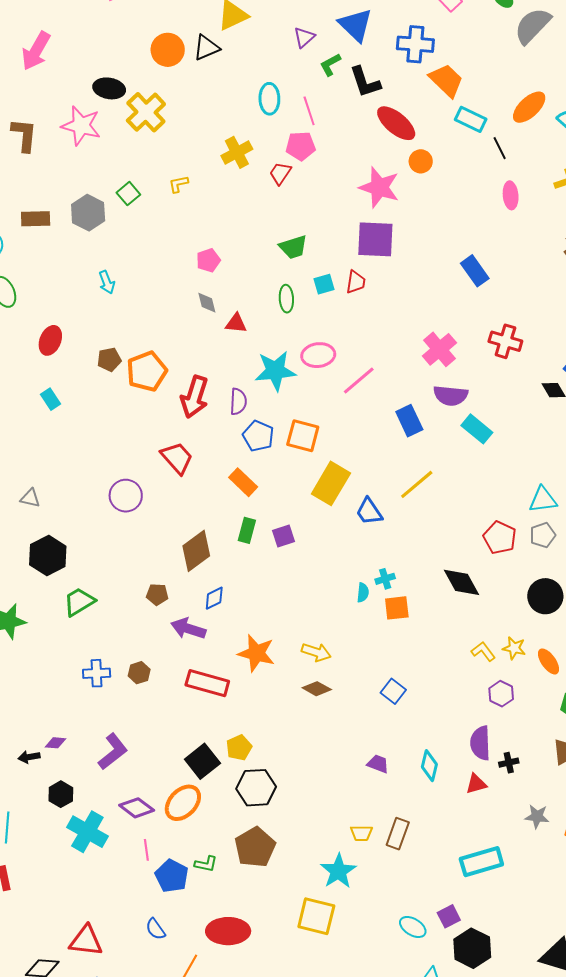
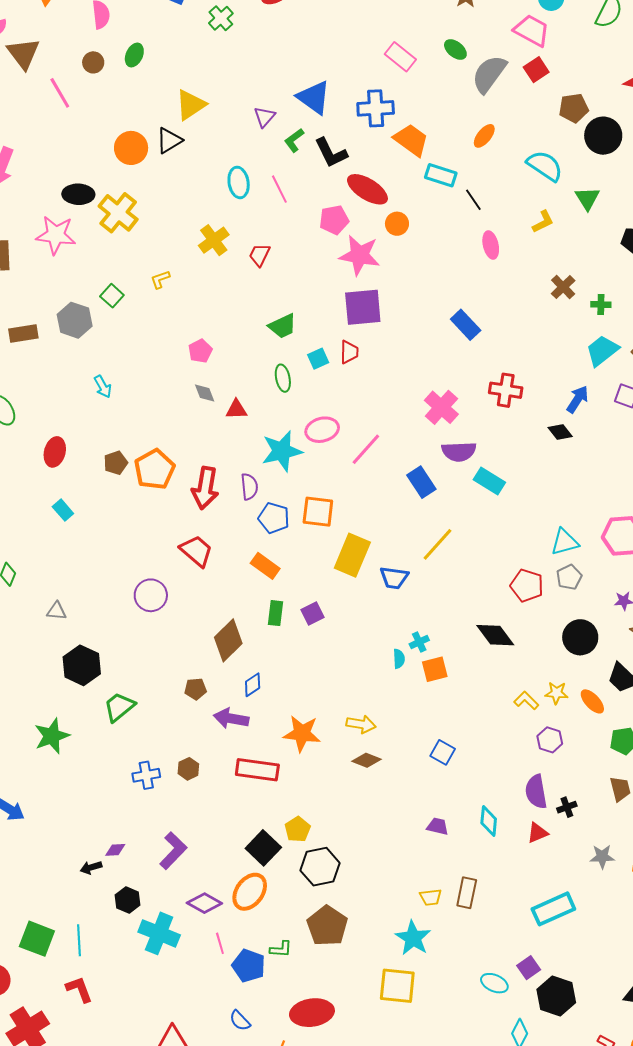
orange ellipse: (529, 107) -> (484, 136), moved, size x0.7
pink pentagon: (301, 146) -> (334, 220), moved
blue trapezoid: (369, 512) -> (394, 578), turned -40

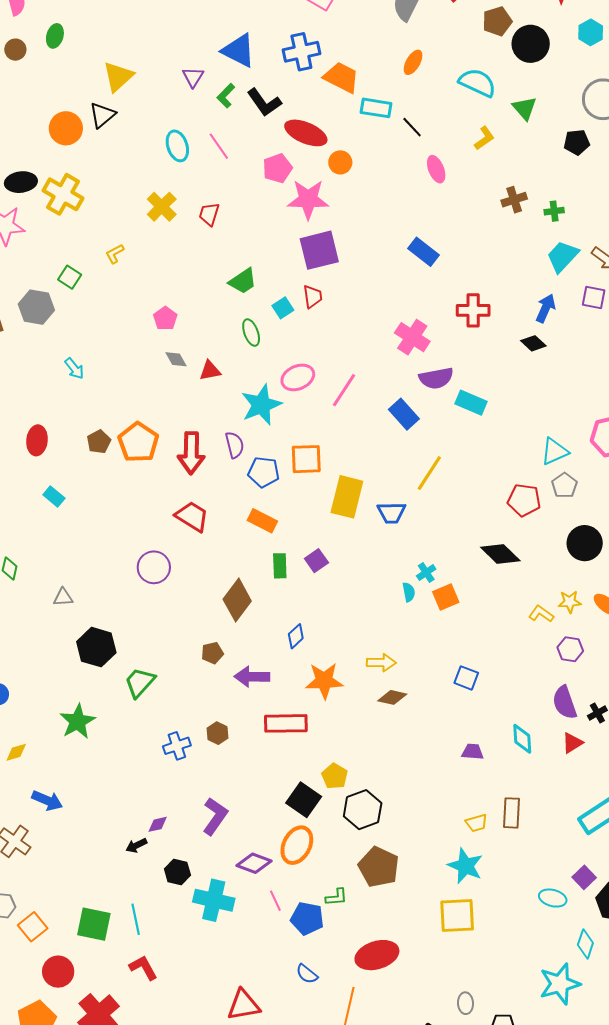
brown cross: (563, 287) -> (514, 200), turned 35
blue diamond: (253, 685) -> (296, 636), moved

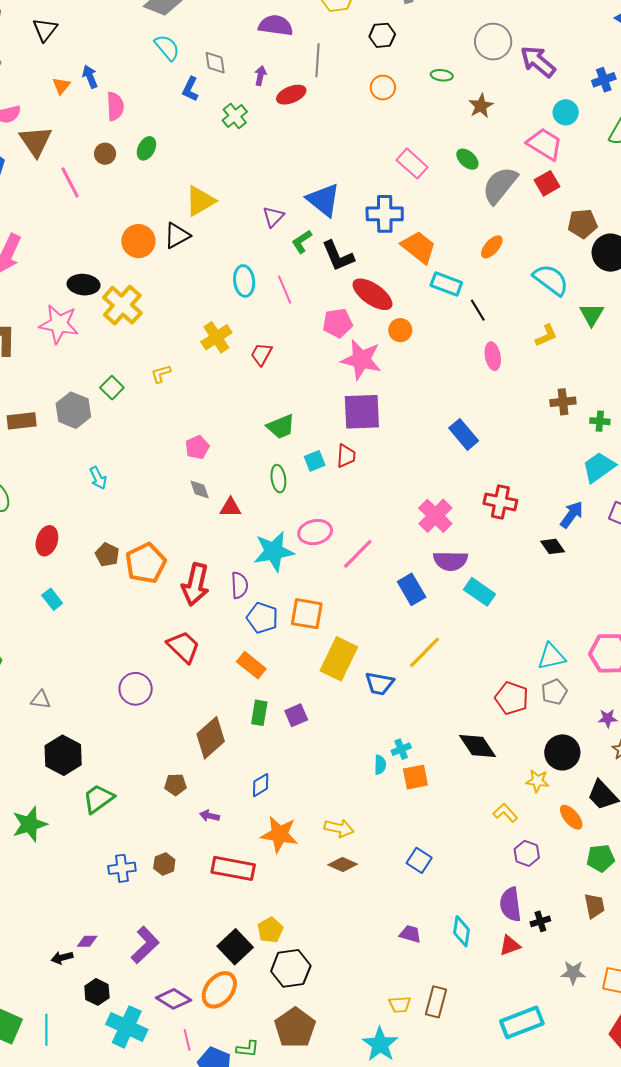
brown pentagon: (99, 442) -> (107, 555), turned -30
yellow star: (570, 602) -> (537, 781), moved
purple arrow: (252, 677) -> (210, 816), size x0.6

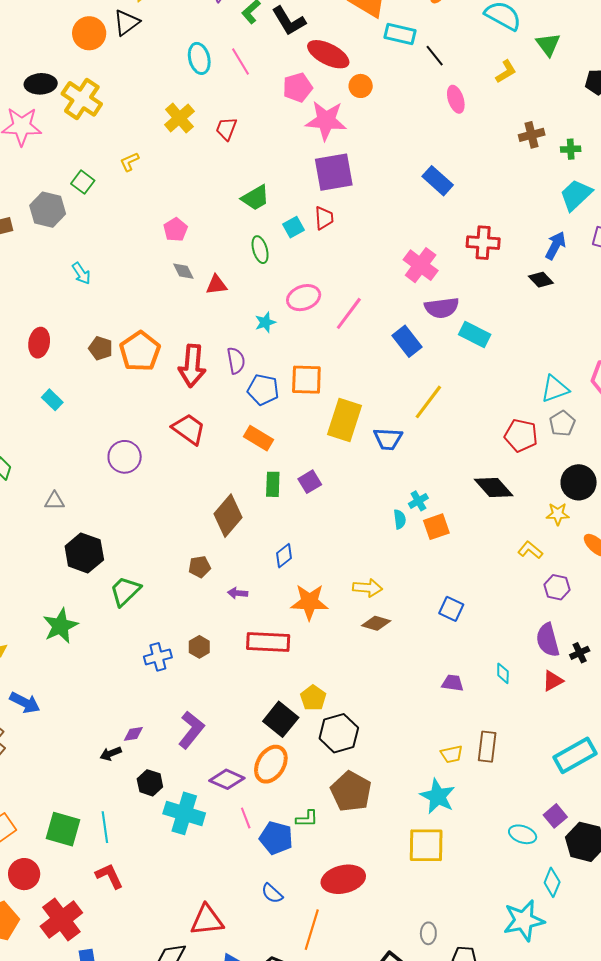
cyan star: (274, 551) -> (265, 322), size x0.5
purple circle: (136, 689) -> (125, 457), moved
cyan diamond: (462, 931) -> (503, 673), size x0.7

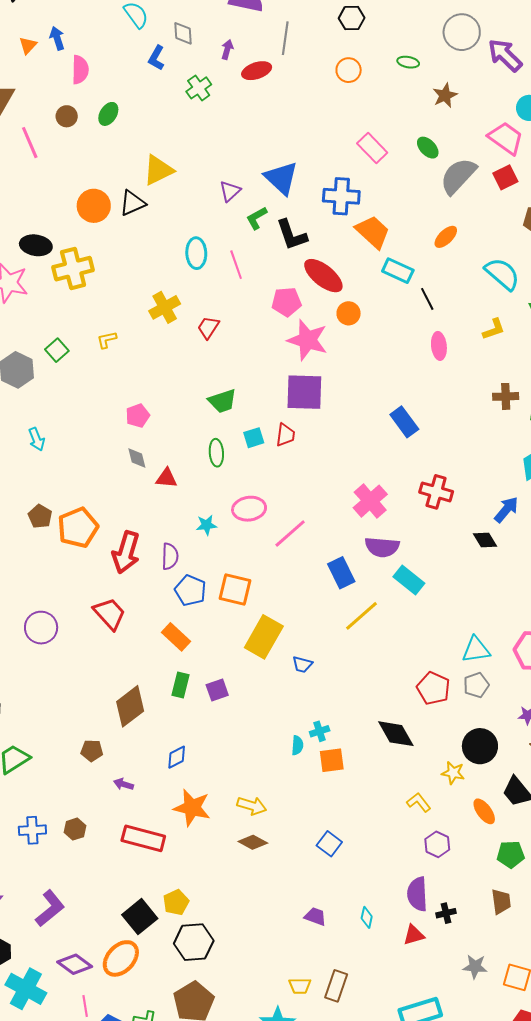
yellow cross: (82, 99) -> (73, 269), turned 30
yellow line: (428, 402) -> (362, 616), moved
blue trapezoid: (388, 439) -> (302, 664), size x0.7

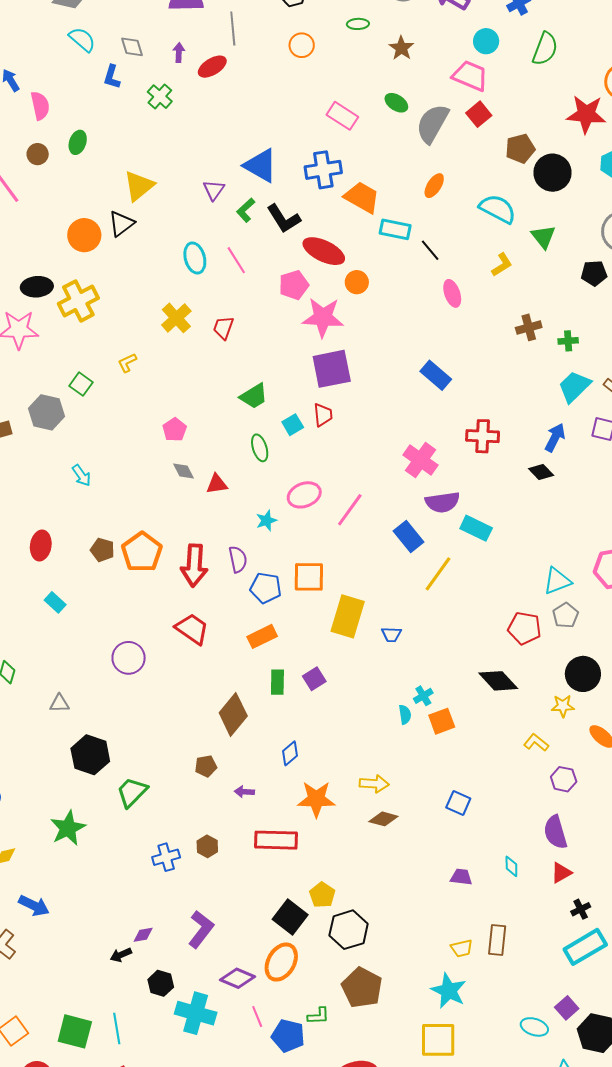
orange rectangle: (176, 637) -> (262, 636), turned -56
black cross: (446, 913) -> (581, 909), moved

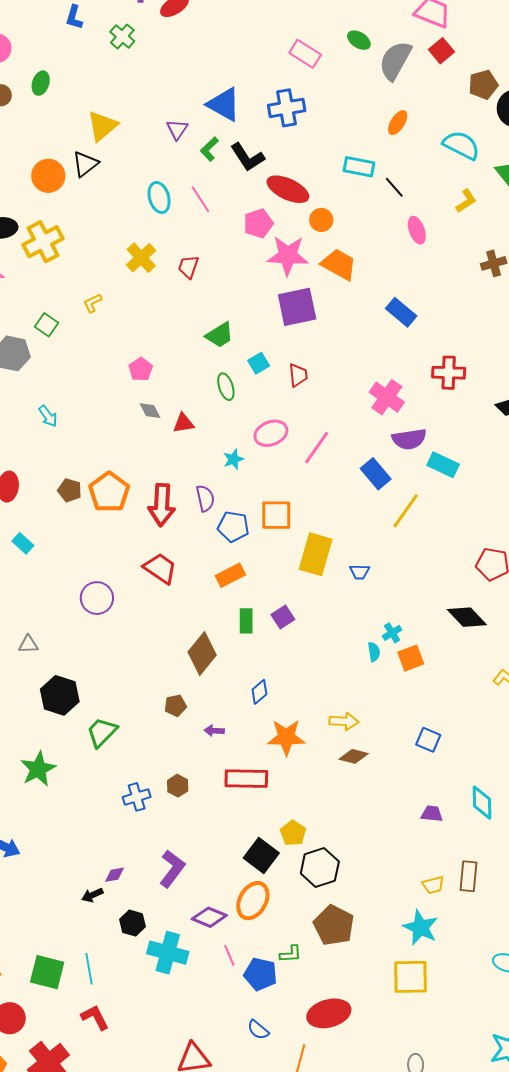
orange trapezoid: (362, 197) -> (339, 264), moved
red trapezoid: (323, 415) -> (298, 375), moved
cyan diamond: (511, 866) -> (482, 803), size x1.6

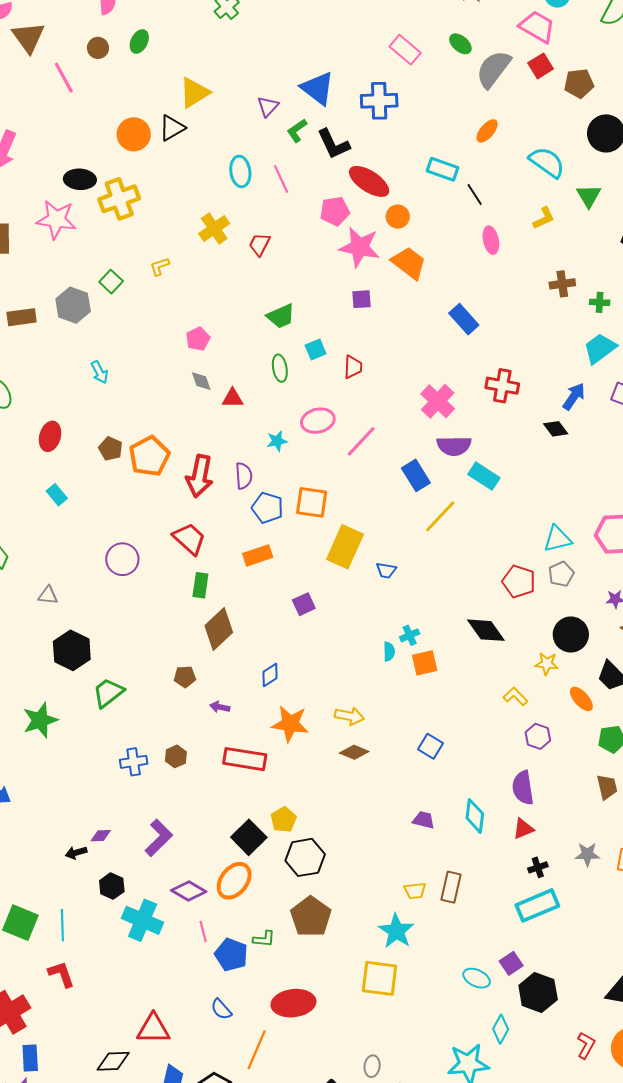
brown pentagon: (483, 85) -> (579, 83), moved
purple square: (297, 307) -> (362, 299), size x0.5
green rectangle: (246, 621) -> (200, 585), moved

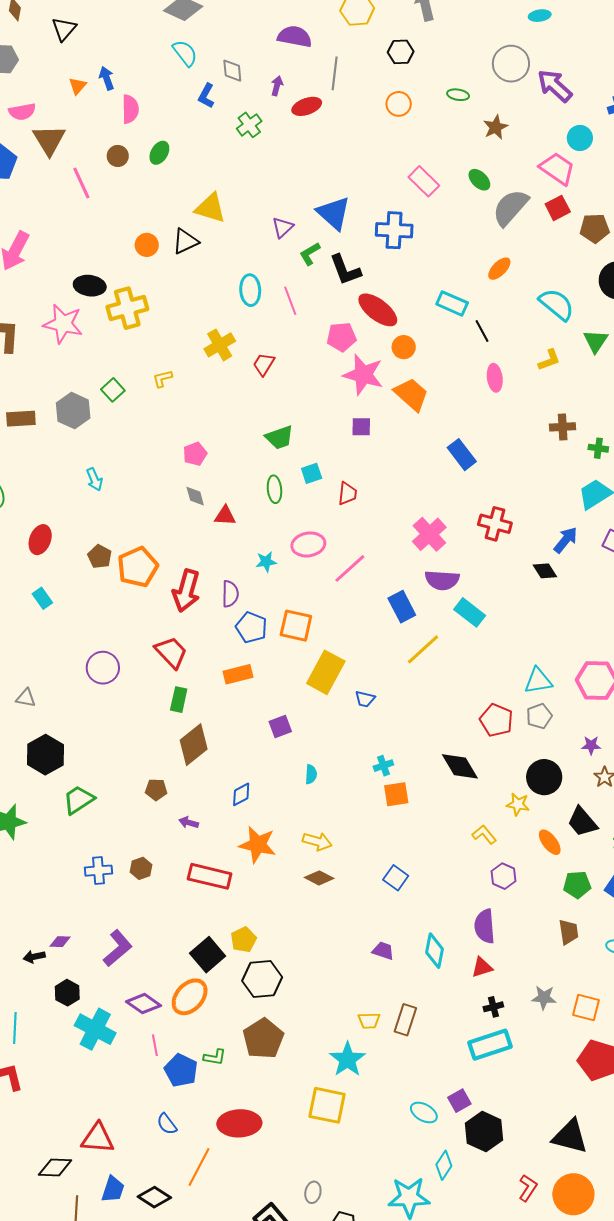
yellow triangle: (194, 93) -> (210, 208), turned 44
orange circle: (134, 134) -> (147, 245), size x0.7
cyan semicircle: (389, 652) -> (311, 774), moved

